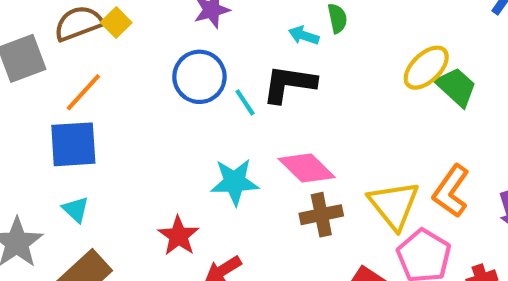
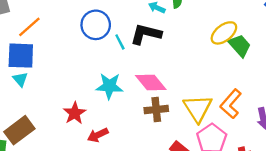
cyan triangle: (76, 209) -> (20, 79), moved

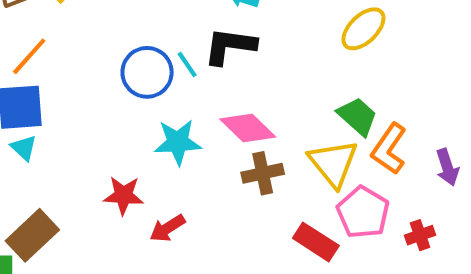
blue circle: (96, 25) -> (147, 72), moved
green trapezoid: (240, 45) -> (358, 116), moved
red star: (75, 113) -> (124, 195), turned -30

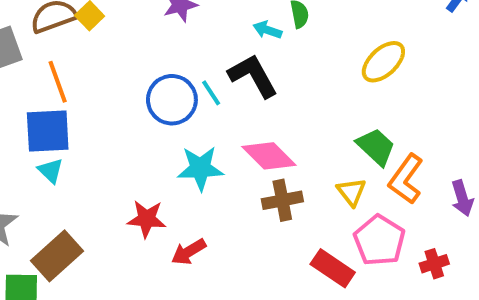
black L-shape: (230, 46) -> (253, 76), turned 52
orange line: (29, 56) -> (58, 82), turned -63
yellow triangle: (333, 163) -> (351, 192), size x0.6

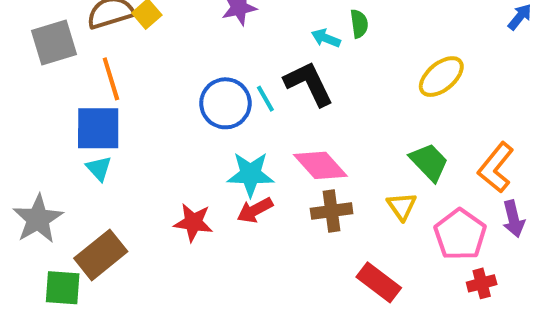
orange L-shape: (406, 179) -> (496, 168), moved
pink pentagon: (379, 240) -> (460, 234), moved
red arrow: (189, 252) -> (255, 210), moved

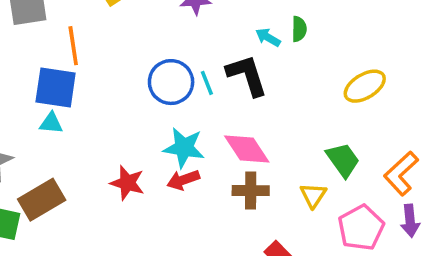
cyan triangle: (99, 168) -> (51, 123), turned -50

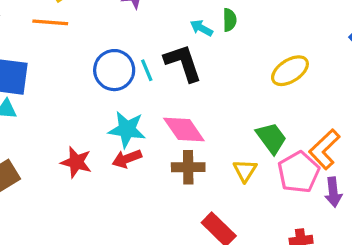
orange line: (73, 46) -> (50, 22), moved, turned -76
pink pentagon: (361, 228) -> (299, 172), moved

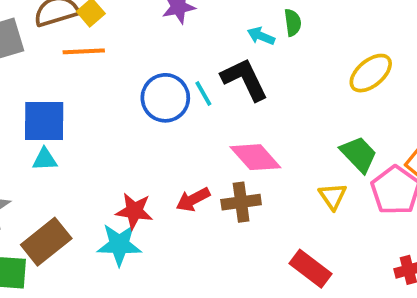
cyan star: (127, 129) -> (119, 245), moved
brown cross: (188, 167) -> (241, 202), moved

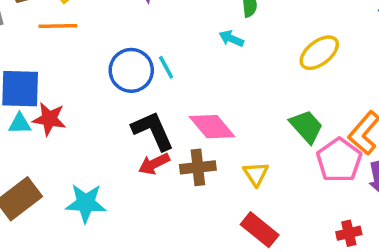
cyan arrow: (261, 36) -> (231, 39), moved
black L-shape: (245, 79) -> (153, 131), moved
yellow triangle: (333, 196) -> (256, 174), moved
red star: (134, 211) -> (49, 119), moved

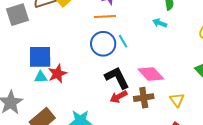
orange line: (58, 26) -> (105, 17), moved
red star: (49, 119) -> (57, 74), turned -30

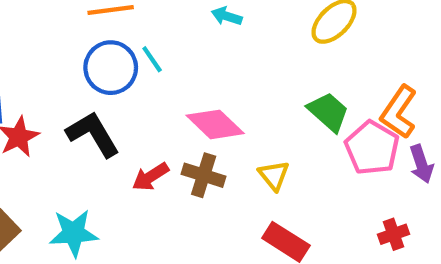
black L-shape: (117, 78) -> (93, 134), moved
brown cross: (144, 98) -> (204, 175), turned 30

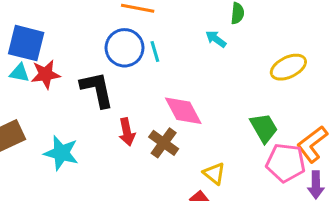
pink pentagon: (372, 148) -> (286, 163), turned 30
yellow triangle: (274, 175) -> (214, 173), moved, turned -30
red arrow: (150, 177) -> (127, 132), turned -88

